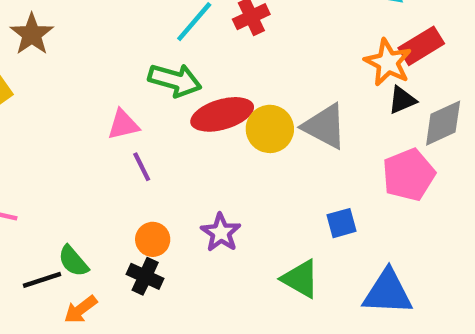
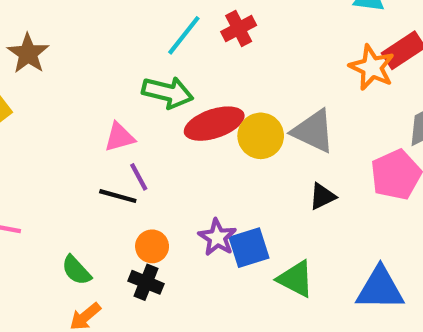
black triangle: (402, 100) -> (322, 196), moved
blue square: (342, 223) -> (249, 248), moved, size x1.4
black line: (42, 280) -> (118, 196), moved, turned 36

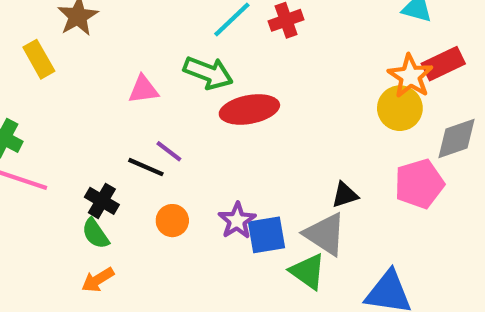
gray triangle: (313, 131) -> (325, 234), moved
yellow circle: (261, 136) -> (400, 108), moved
pink triangle: (119, 137) -> (143, 89), moved
purple line: (139, 177) -> (169, 151), turned -32
black cross: (146, 282) -> (102, 201), moved

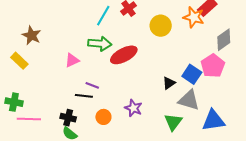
yellow circle: (400, 108) -> (161, 26), moved
black triangle: (345, 195) -> (169, 83), moved
gray triangle: (325, 234) -> (189, 100), moved
blue square: (267, 235) -> (192, 74), moved, turned -30
green triangle: (308, 272) -> (173, 122), turned 48

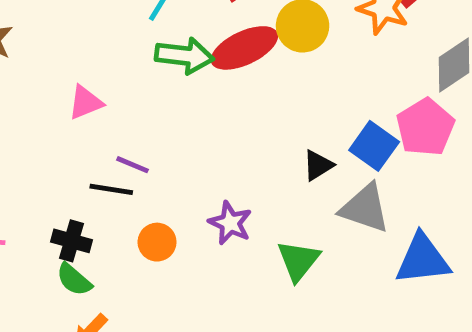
green arrow: (100, 44) -> (184, 56), moved
red ellipse: (124, 55) -> (244, 48), moved
green triangle: (173, 122) -> (298, 261), moved

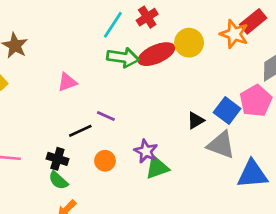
purple line: (132, 165) -> (106, 116), moved
black line: (111, 189) -> (80, 131), turned -35
green triangle: (298, 261) -> (157, 168), moved, turned 30

